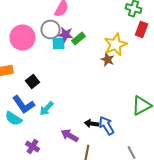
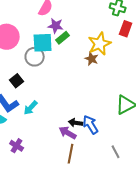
gray circle: (50, 30) -> (35, 57), moved
purple star: (66, 35) -> (56, 26), moved
cyan square: (58, 44) -> (43, 43), size x1.5
purple arrow: (70, 136) -> (68, 133), moved

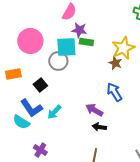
green rectangle: (63, 38) -> (86, 42), turned 48
blue arrow: (91, 125) -> (114, 92), moved
purple arrow: (68, 133) -> (94, 110), moved

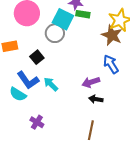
cyan square: (66, 47) -> (63, 19), turned 30
brown star: (115, 63) -> (112, 35), size x1.5
purple arrow: (94, 110) -> (91, 82), turned -48
cyan arrow: (54, 112) -> (51, 84), turned 91

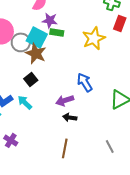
gray circle: (55, 33) -> (21, 42), moved
brown star: (112, 35) -> (36, 53), moved
black square: (37, 57) -> (31, 79), moved

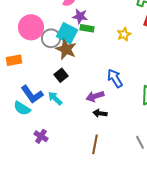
yellow star: (94, 38) -> (124, 34), size x0.6

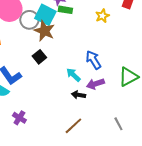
purple arrow: (95, 96) -> (95, 84), moved
cyan arrow: (55, 98) -> (73, 75), moved
brown line: (95, 144) -> (73, 126), turned 36

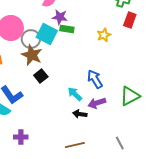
brown star: (44, 31) -> (32, 55), moved
purple cross: (19, 118) -> (21, 137), turned -32
brown line: (73, 126) -> (75, 145), turned 30

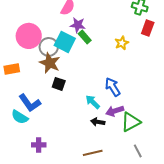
green rectangle: (67, 29) -> (85, 37), turned 40
black square: (41, 76) -> (59, 84), turned -32
green triangle: (130, 96) -> (131, 122), moved

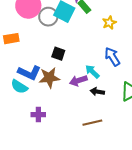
yellow star: (122, 43) -> (109, 23), moved
brown star: (50, 63) -> (49, 78), moved, turned -30
blue L-shape: (30, 103) -> (29, 73), turned -30
purple arrow: (115, 111) -> (78, 81), moved

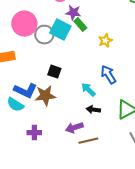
purple arrow: (78, 81) -> (74, 128), moved

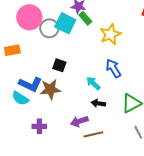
yellow star: (105, 41) -> (110, 34), size x1.5

